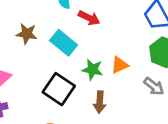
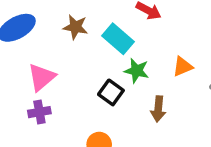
green star: (92, 70) -> (137, 71), moved
black square: (59, 89) -> (111, 92), size x0.7

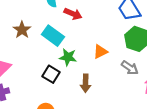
brown star: (75, 27) -> (22, 30), turned 30

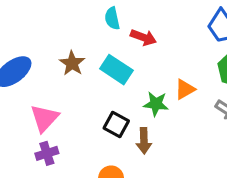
green star: (68, 57) -> (156, 104), moved
brown arrow: (86, 83) -> (144, 141), moved

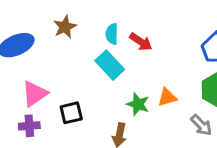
cyan semicircle: (112, 18) -> (112, 34), moved
brown star: (72, 63) -> (65, 27), moved
black square: (116, 124) -> (71, 113), moved, turned 35

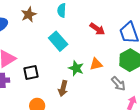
cyan semicircle: (112, 34) -> (62, 10), moved
red arrow: (141, 42) -> (97, 29), moved

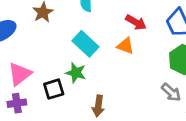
orange triangle: (96, 64) -> (125, 46), moved, turned 40
green star: (76, 68) -> (76, 73), moved

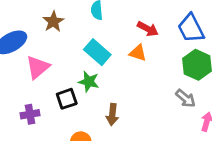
pink triangle: (20, 74) -> (38, 67), moved

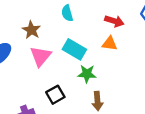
pink triangle: (38, 67) -> (41, 56), moved
green star: (89, 82) -> (87, 74), moved

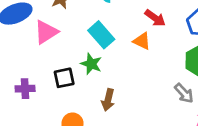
pink triangle: (41, 56) -> (46, 32), moved
green star: (87, 74) -> (91, 64), moved

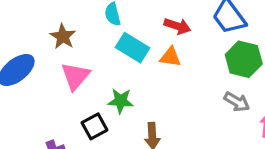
pink triangle: (46, 32) -> (75, 76), moved
cyan rectangle: (101, 35) -> (133, 48), moved

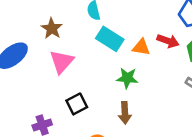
red arrow: (177, 26) -> (168, 41), moved
green star: (121, 101) -> (127, 78), moved

